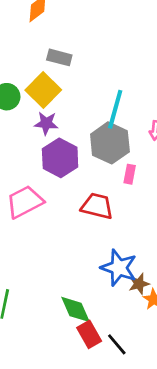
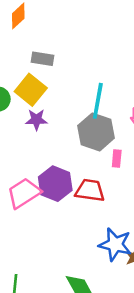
purple hexagon: (60, 158) -> (55, 184), moved

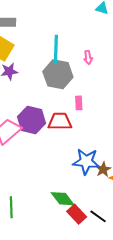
pink rectangle: (117, 159) -> (79, 103), moved

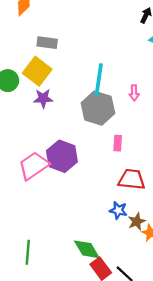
red trapezoid: (60, 121) -> (132, 179), moved
blue star: (86, 161) -> (118, 210), size x0.6

